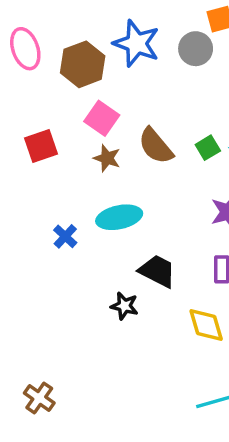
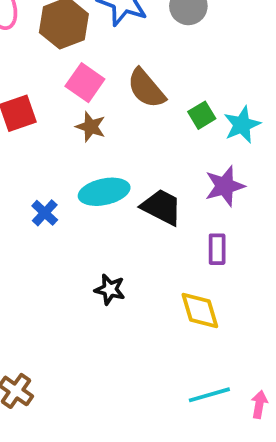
brown semicircle: (156, 146) -> (146, 88), moved
black trapezoid: (157, 271) -> (162, 207), moved

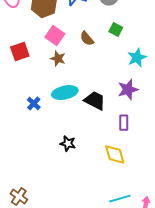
brown semicircle: (146, 88) -> (87, 39), size x0.7
green square: (202, 115) -> (116, 30), moved, turned -32

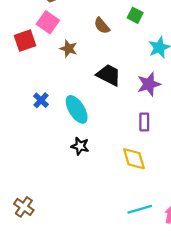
pink square: (55, 36) -> (48, 22), moved
cyan ellipse: (65, 93) -> (77, 109), moved, turned 70
black trapezoid: (95, 101) -> (109, 75), moved

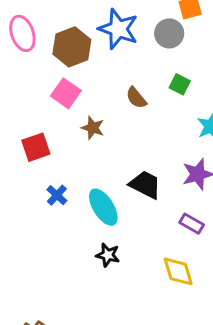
red square: (25, 41) -> (36, 147), moved
black trapezoid: (109, 75) -> (145, 185), moved
purple rectangle: (144, 122) -> (192, 224), turned -60

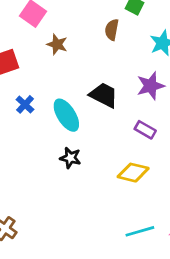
brown semicircle: (136, 98) -> (112, 30), moved, turned 50
yellow diamond: (178, 271) -> (133, 173), turned -60

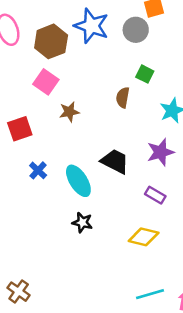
brown star: (57, 44) -> (69, 112), turned -30

